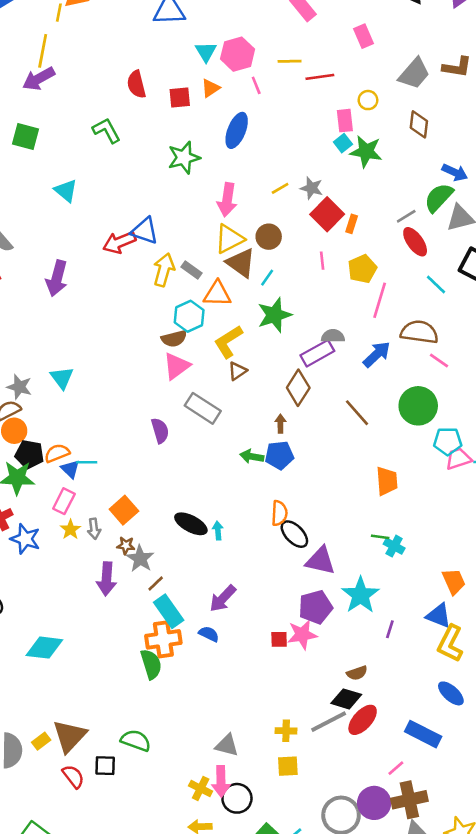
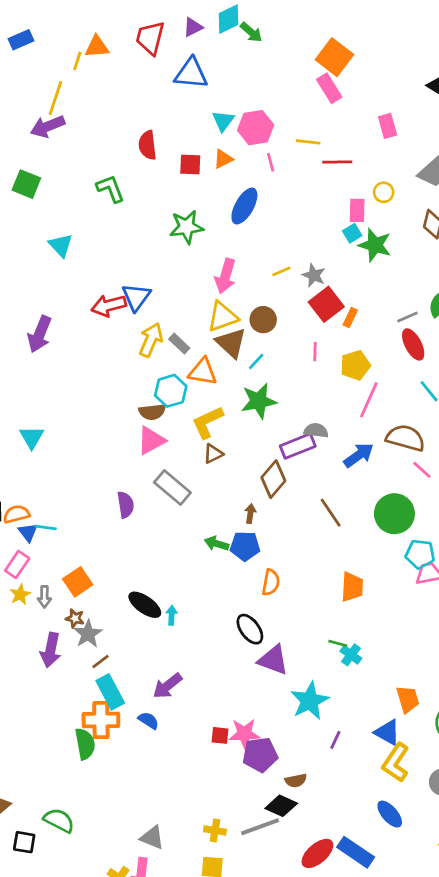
blue triangle: (145, 231) -> (136, 297), turned 40
orange semicircle: (279, 513) -> (271, 582), moved
purple pentagon: (316, 607) -> (260, 755), moved
red ellipse: (363, 720) -> (317, 853), moved

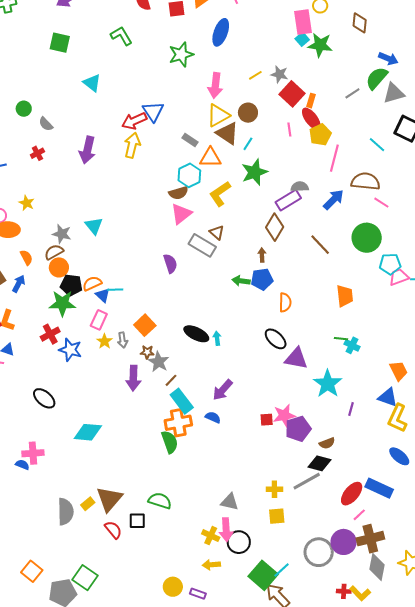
pink rectangle: (357, 210) -> (303, 22), size x1.4
yellow arrow: (151, 340) -> (132, 145), moved
red ellipse: (413, 344) -> (311, 119), moved
brown triangle: (213, 454) -> (217, 232), moved, turned -42

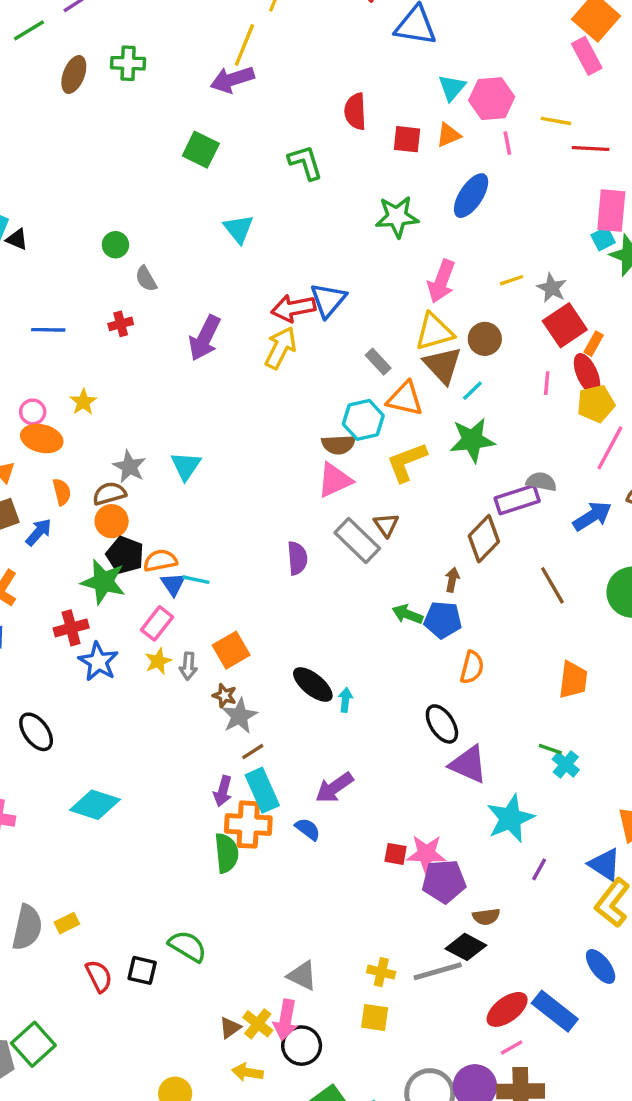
purple arrow: (133, 378) -> (223, 791), moved, size x0.7
brown triangle: (109, 499) -> (230, 1028), moved, size x0.5

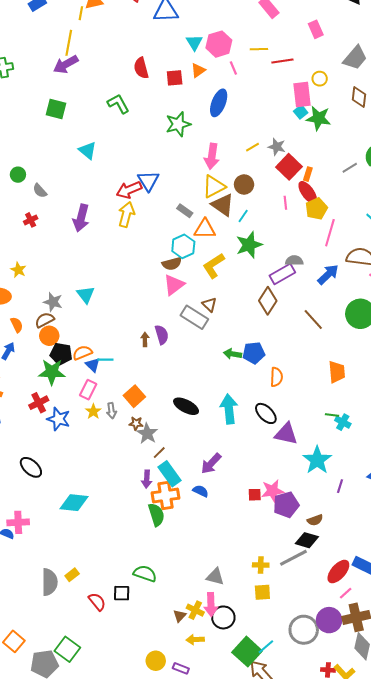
brown arrow: (452, 580) -> (145, 339), moved
cyan arrow: (345, 700) -> (229, 409), moved, size x2.0

